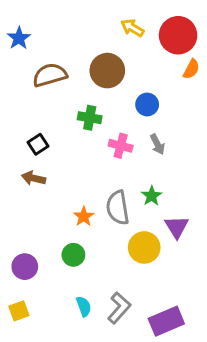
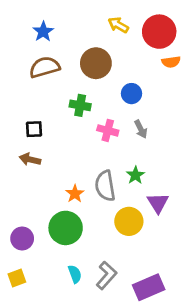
blue star: (19, 38) -> (43, 32), moved
orange semicircle: (191, 69) -> (171, 62), turned 54
black square: (38, 144) -> (34, 129), turned 30
green circle: (73, 255) -> (66, 228), size x1.6

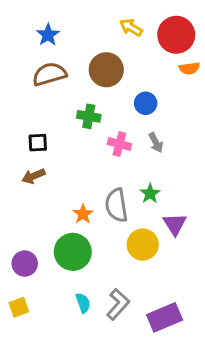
brown arrow: (30, 159) -> (33, 176), turned -36

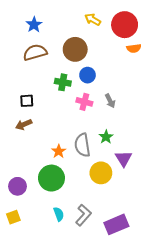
blue circle: (146, 103) -> (88, 75), moved

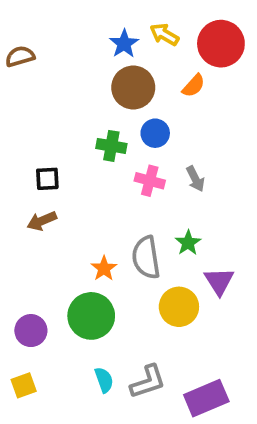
blue star: (34, 25) -> (124, 44), moved
orange semicircle: (134, 48) -> (194, 86), moved, turned -40
brown semicircle: (35, 52) -> (20, 56), moved, size x0.7
gray L-shape: (83, 215) -> (148, 382), turned 30

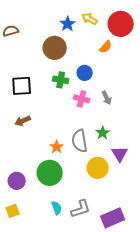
brown circle: (133, 87) -> (55, 48), moved
black square: (47, 179) -> (22, 86), moved, size x1.5

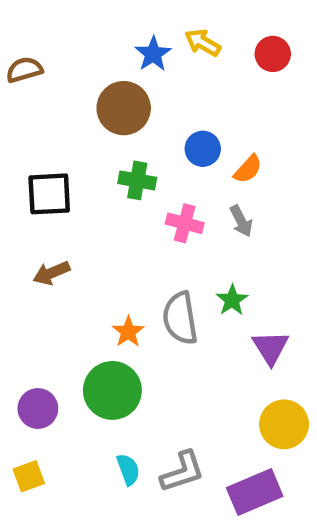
red circle: (121, 24) -> (273, 54), size x0.6
orange semicircle: (106, 47) -> (248, 169), moved
blue circle: (85, 73) -> (203, 149), moved
yellow circle: (98, 168) -> (284, 424), moved

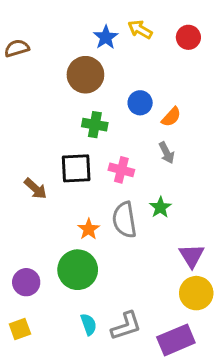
black square: (49, 194) -> (76, 168), moved
pink cross: (185, 223) -> (121, 170), moved
brown arrow: (51, 273) -> (36, 189), turned -115
purple triangle: (270, 348) -> (192, 256), moved

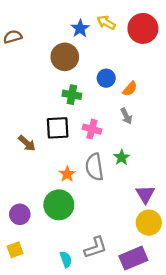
red circle: (188, 37) -> (143, 28), size x1.6
cyan semicircle: (89, 324) -> (66, 259), moved

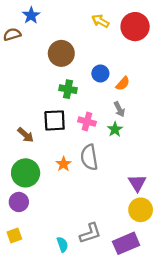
blue star: (80, 28) -> (31, 15), moved
green star: (122, 157) -> (115, 129), moved
green circle: (59, 205) -> (26, 173), moved

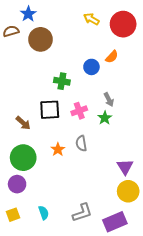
brown circle: (61, 53) -> (41, 39), moved
orange semicircle: (123, 84) -> (112, 57), moved
pink cross: (87, 122) -> (79, 111), turned -35
gray semicircle: (89, 157) -> (81, 143), size x0.7
cyan semicircle: (62, 244) -> (44, 213), moved

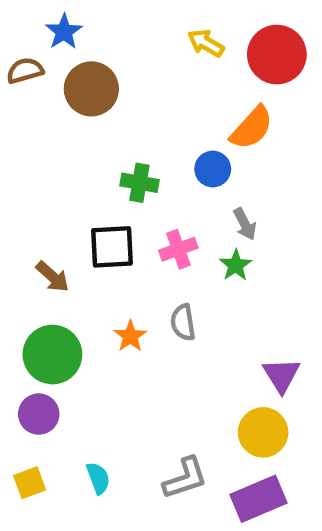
orange semicircle: (112, 57) -> (252, 128), size x1.5
blue circle: (91, 67) -> (213, 169), moved
yellow circle: (128, 191) -> (263, 432), moved

